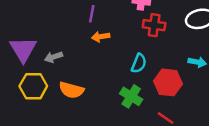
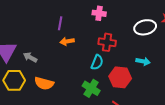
red cross: (154, 25) -> (107, 42), moved
gray arrow: (54, 57) -> (30, 57), turned 48

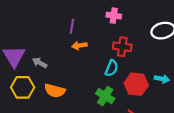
cyan arrow: (143, 61) -> (162, 79), moved

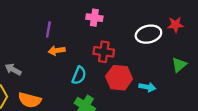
cyan semicircle: (112, 68) -> (79, 75), moved
red hexagon: (136, 84) -> (119, 78), moved

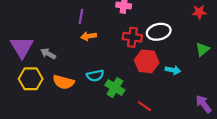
white ellipse: (148, 34) -> (159, 32), moved
cyan semicircle: (79, 75) -> (95, 76), moved, turned 56

